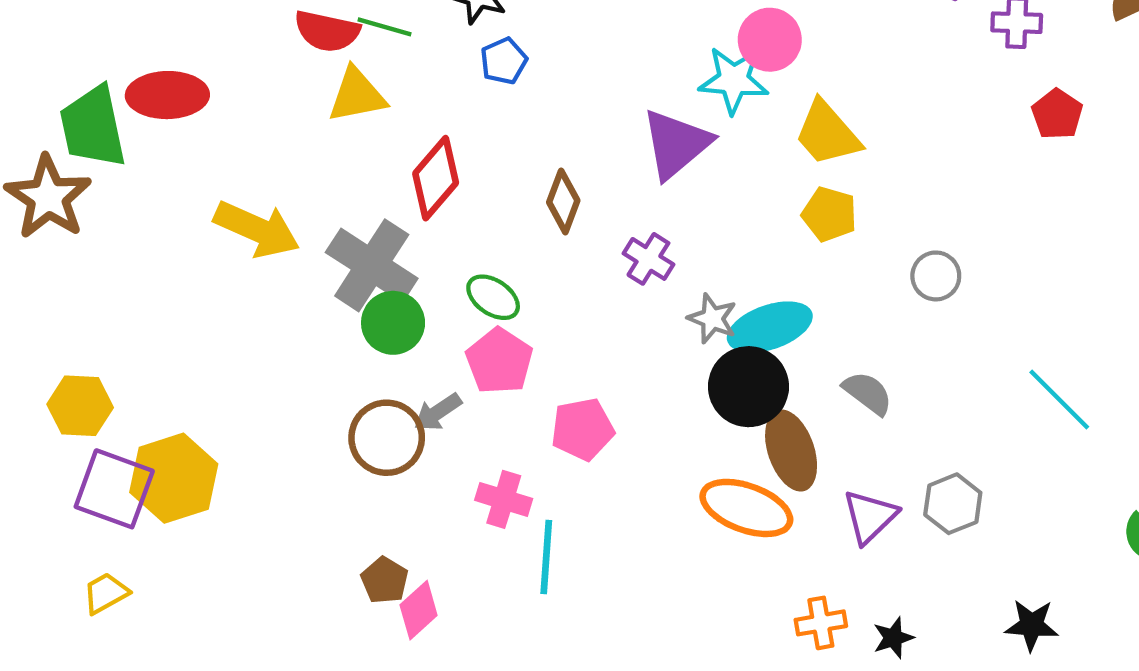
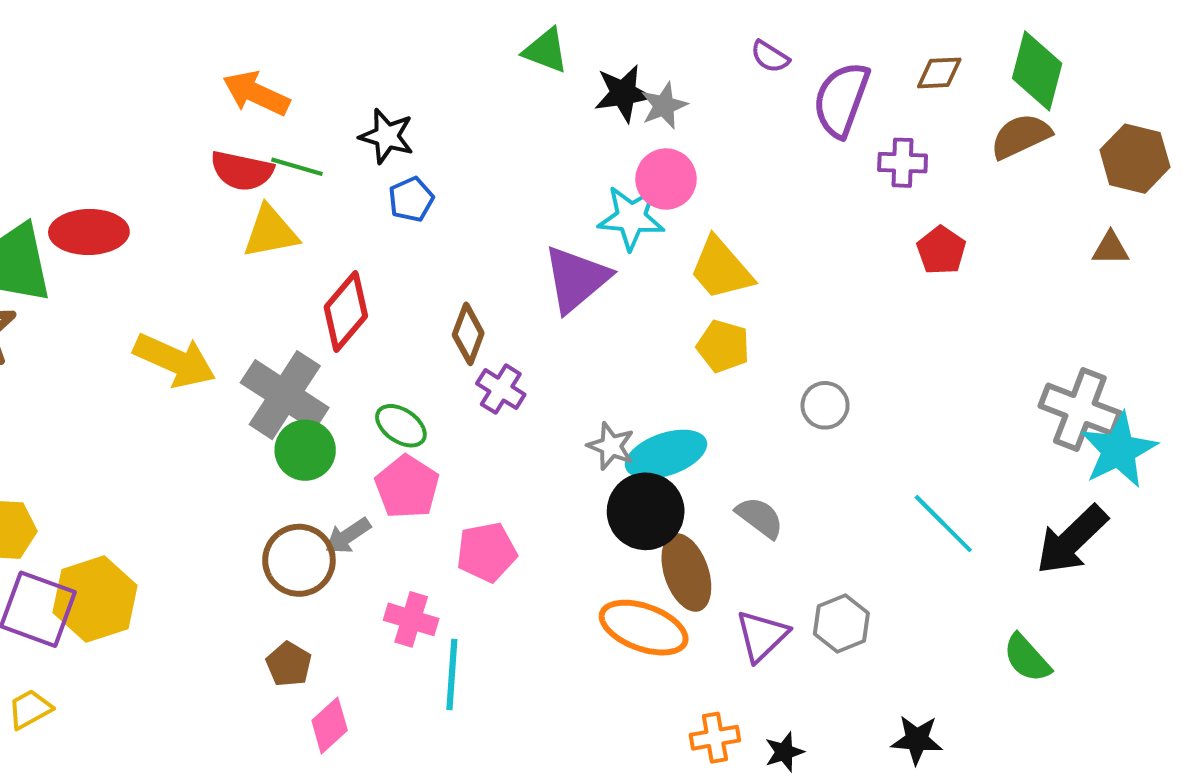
purple cross: (648, 259) -> (501, 389), moved
brown pentagon: (385, 580) -> (289, 664), moved

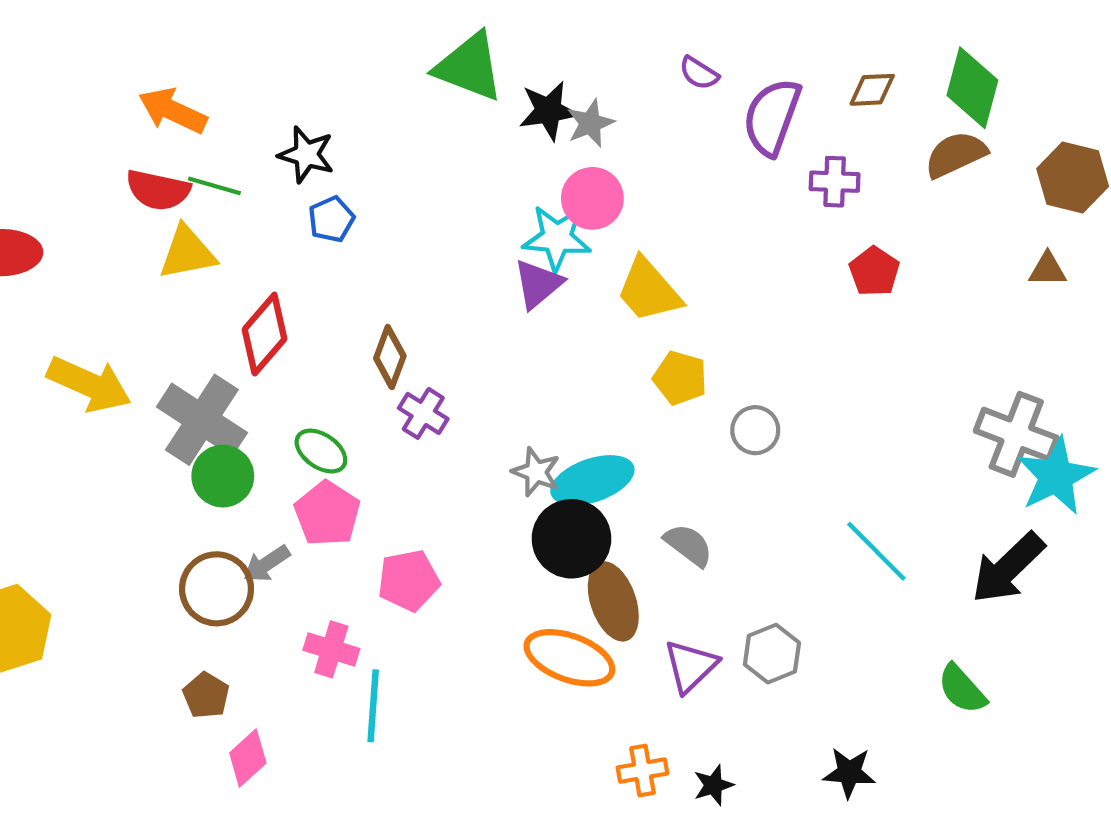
green triangle: (546, 51) -> (469, 67), size x1.5
purple triangle: (576, 279) -> (538, 284), moved, size x0.7
yellow pentagon: (723, 346) -> (680, 378), moved

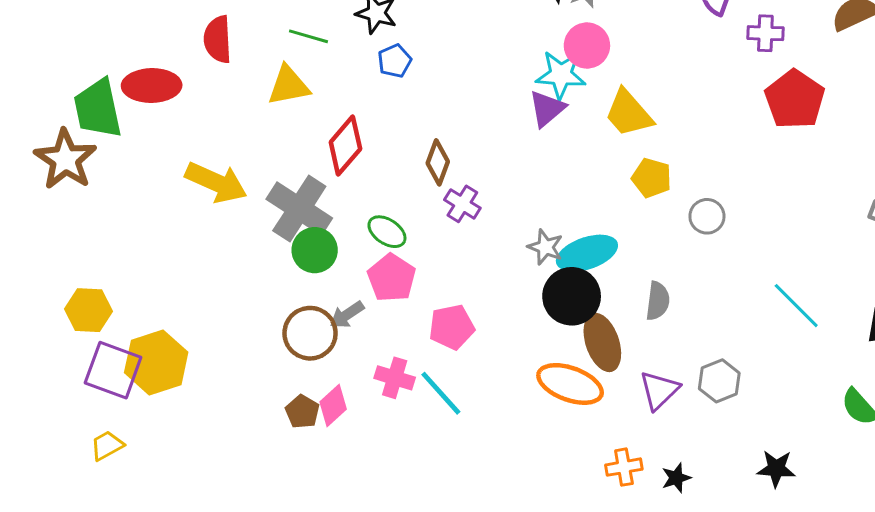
red semicircle: (158, 190) -> (218, 39), moved, turned 75
red pentagon: (874, 271) -> (795, 99), size x1.6
gray semicircle: (688, 545) -> (658, 301), turned 60
cyan line: (373, 706) -> (441, 393), moved, turned -46
pink diamond: (248, 758) -> (333, 406), moved

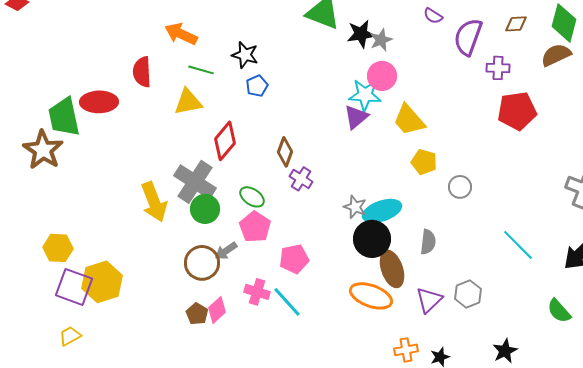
red pentagon: (795, 99) -> (517, 111), turned 30
yellow arrow: (216, 182) -> (154, 202), moved, turned 45
black star: (776, 469) -> (505, 351), turned -30

